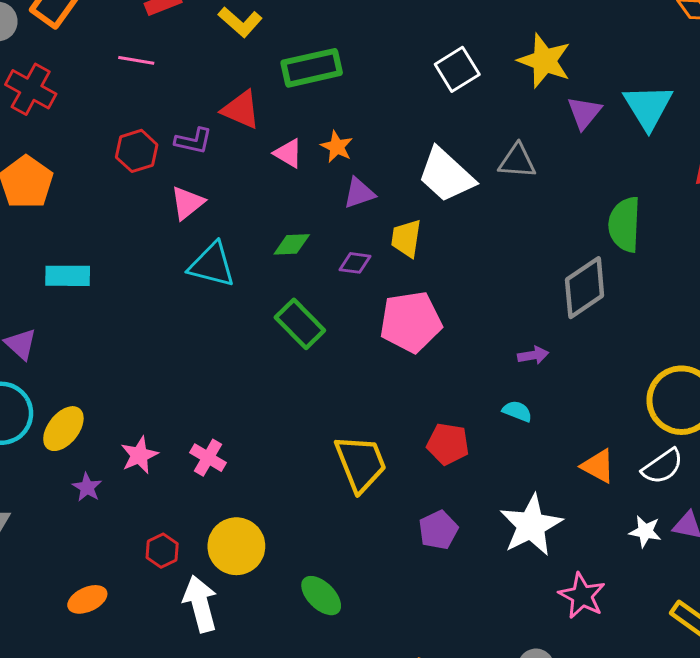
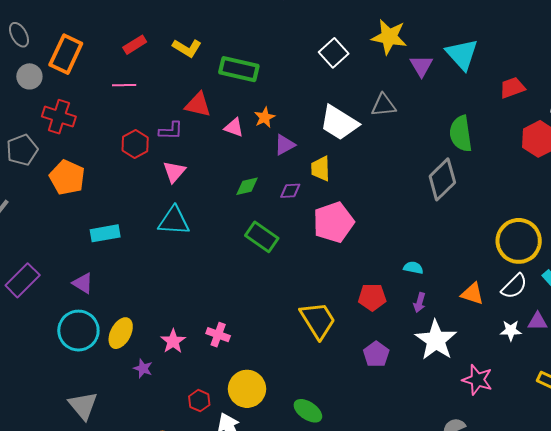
green rectangle: (312, 68) -> (239, 69), turned 36
orange star: (337, 147) -> (265, 117), turned 30
cyan triangle: (212, 265) -> (174, 221), moved
purple arrow: (533, 355) -> (420, 303), moved, turned 126

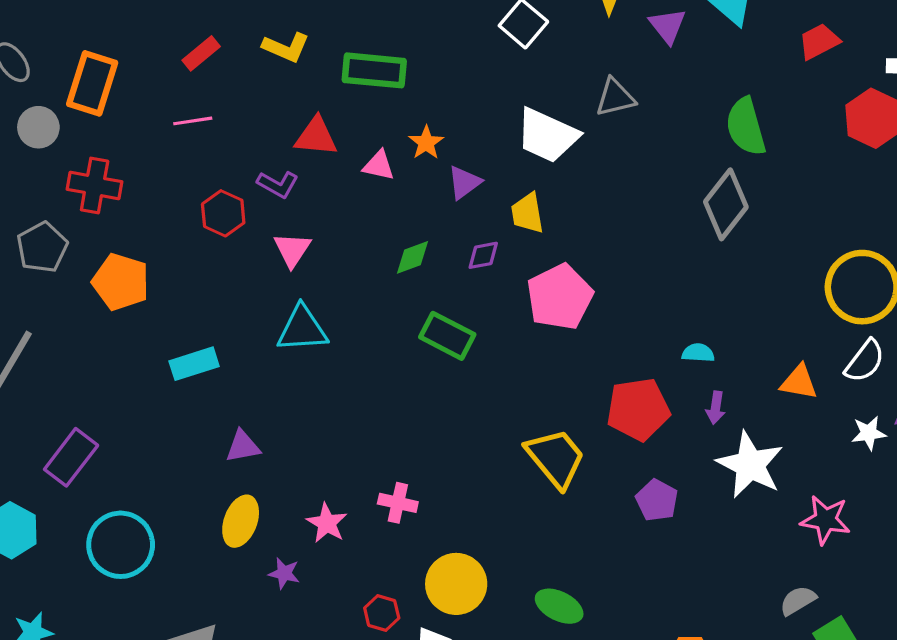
purple L-shape: (171, 131) -> (278, 184), turned 35
purple triangle: (83, 283) -> (243, 446), moved, turned -35
red pentagon: (372, 297) -> (638, 409), size x1.4
cyan circle: (78, 331) -> (121, 545), moved

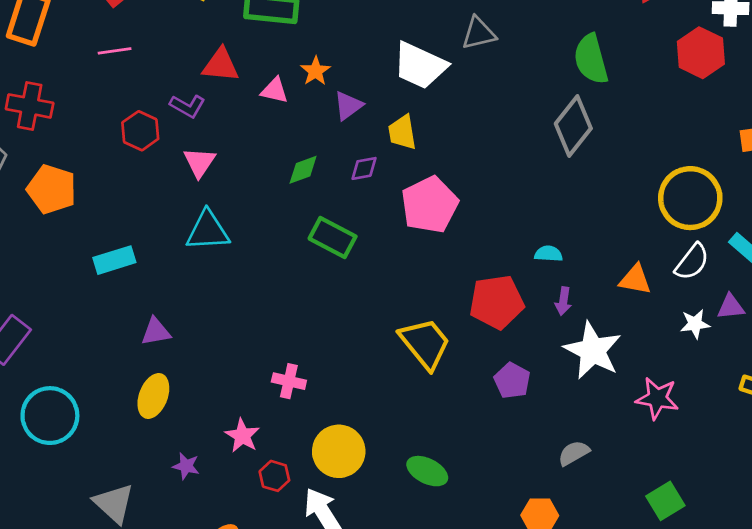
pink star: (327, 523) -> (242, 436), moved
purple star: (284, 573) -> (186, 466), moved
gray semicircle: (798, 600) -> (574, 453), moved

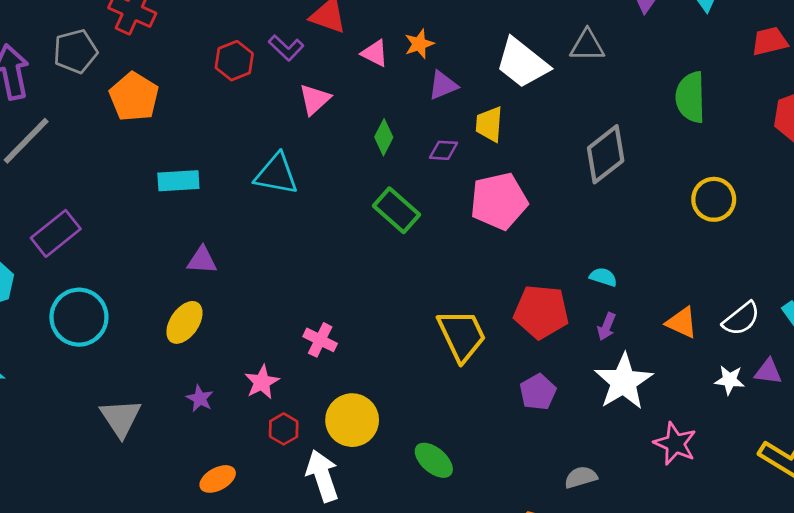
gray diamond: (573, 126) -> (606, 154), moved
pink triangle: (199, 162) -> (315, 99), moved
green diamond: (303, 170) -> (384, 137), turned -56
yellow circle: (690, 198) -> (714, 199), moved, size x0.7

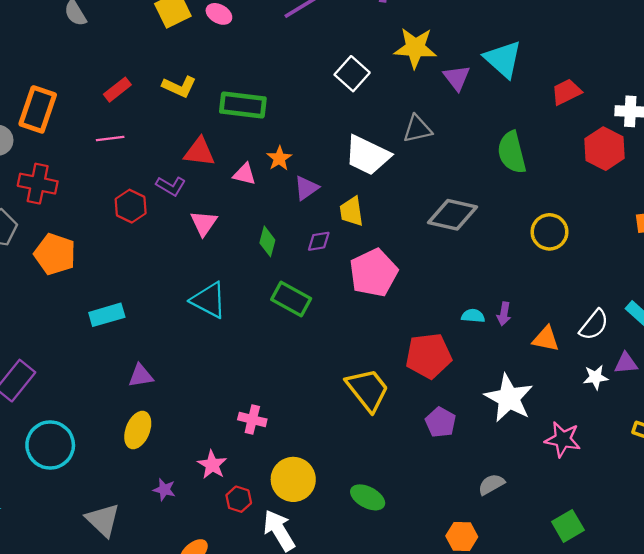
gray diamond: (606, 154) -> (453, 215), turned 63
cyan triangle: (276, 174) -> (209, 300), moved, turned 30
purple arrow: (606, 327) -> (504, 314), moved

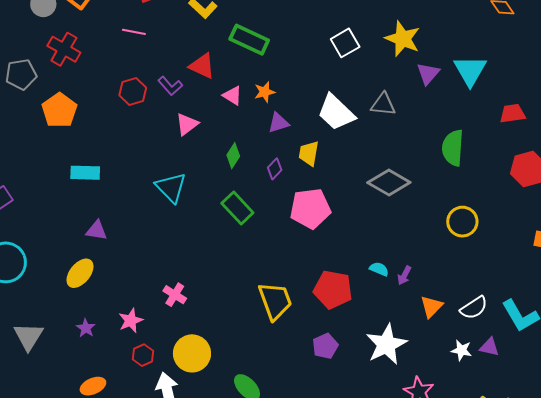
purple diamond: (319, 241) -> (275, 169), turned -55
orange triangle: (546, 339) -> (431, 307), turned 45

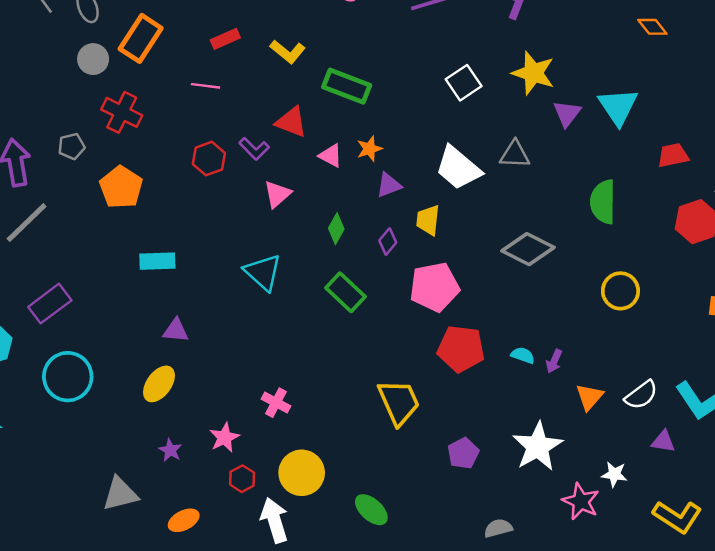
gray pentagon: (21, 74) -> (71, 146), size x0.7
red pentagon: (333, 290) -> (461, 349), moved
gray triangle: (29, 336) -> (120, 494), moved, turned 48
white star: (461, 350) -> (614, 474), moved

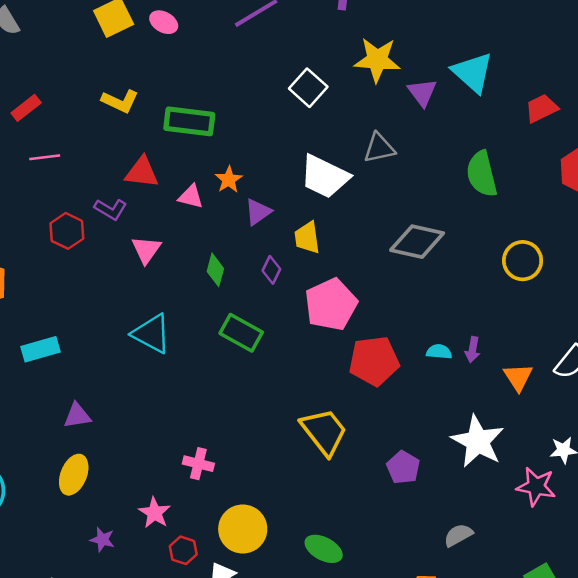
red rectangle: (225, 39) -> (26, 108), moved

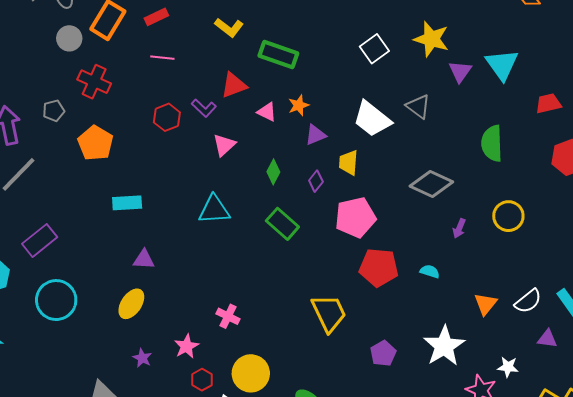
gray triangle: (379, 148) -> (418, 107), turned 36
red triangle: (142, 172) -> (234, 85), turned -40
cyan triangle: (151, 334) -> (214, 210), turned -44
purple arrow: (473, 350) -> (459, 228), moved

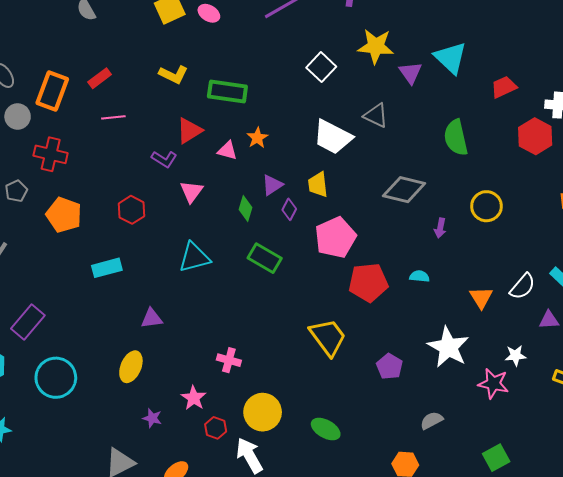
red hexagon: (167, 117) -> (132, 210), moved
purple triangle: (315, 135) -> (272, 185), moved
purple triangle: (144, 259) -> (152, 318), moved

